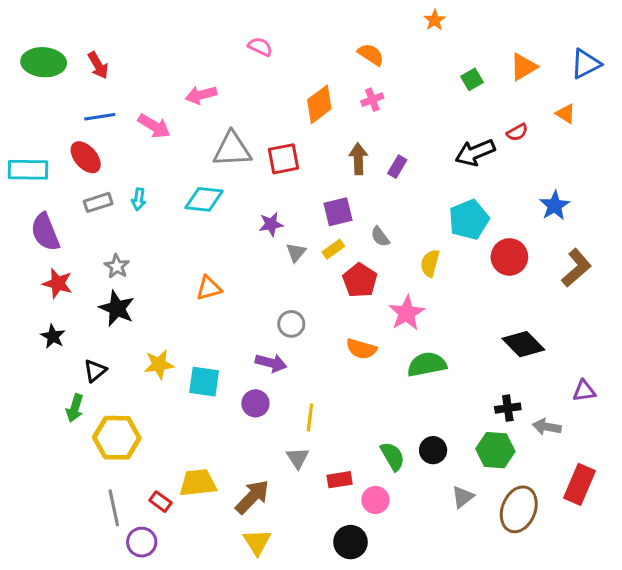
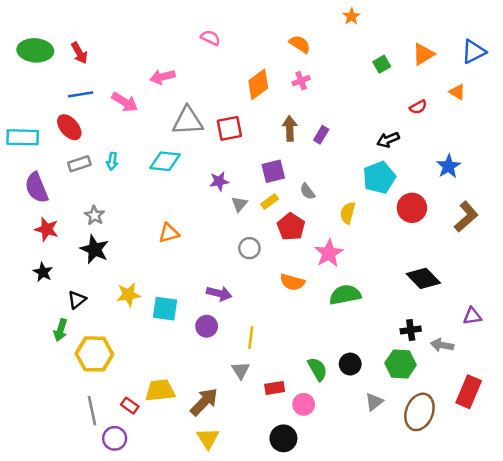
black arrow: (475, 153) -> (388, 140), moved, size x0.7
gray circle: (291, 324) -> (249, 248), moved

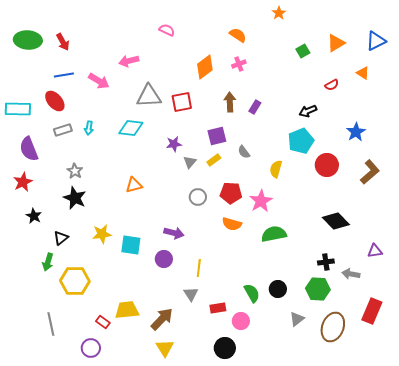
red pentagon: (291, 227) -> (231, 193), moved, turned -30
red star: (47, 229) -> (23, 182), moved, turned 30
gray line: (92, 411) -> (51, 324), moved

